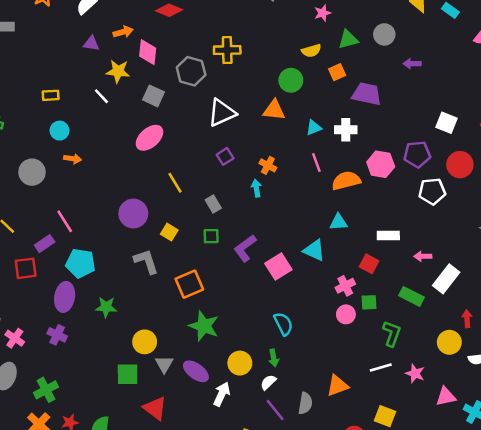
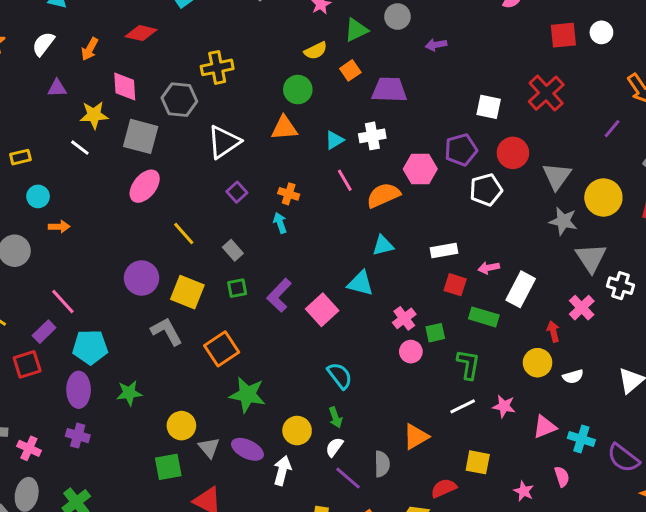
orange arrow: (123, 32) -> (90, 49), moved, turned 144
gray square: (154, 96) -> (141, 136), size x1.4
yellow square: (169, 232) -> (187, 292), size x1.6
red square: (369, 264) -> (455, 285), moved

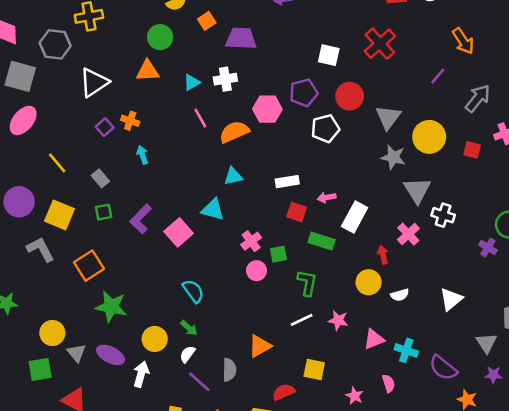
orange cross: (289, 194) -> (130, 121), moved
green arrow: (335, 417) -> (189, 328), turned -30

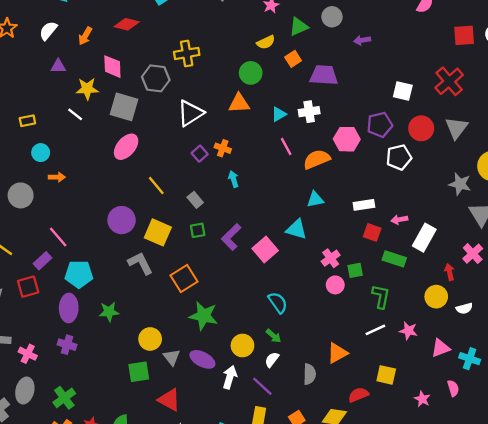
gray triangle: (388, 117) -> (456, 128), moved
purple line: (199, 382) -> (262, 386), moved

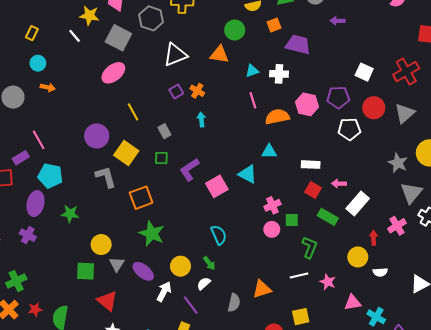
yellow rectangle: (27, 121) -> (32, 33), turned -64
yellow square: (386, 375) -> (301, 317), turned -36

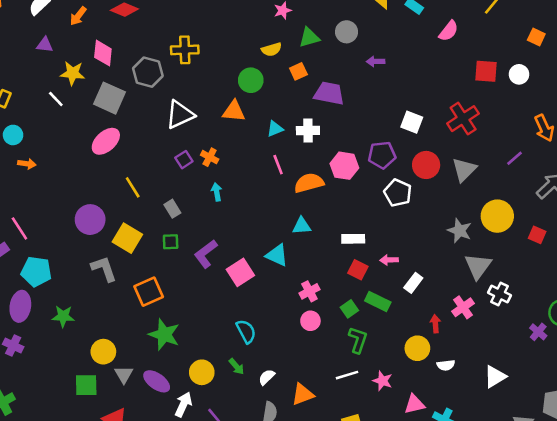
white pentagon: (349, 129) -> (398, 193), turned 30
white rectangle: (358, 203) -> (413, 283), size x0.7
green square: (292, 220) -> (349, 309), moved, turned -32
white semicircle: (204, 284) -> (267, 377), moved

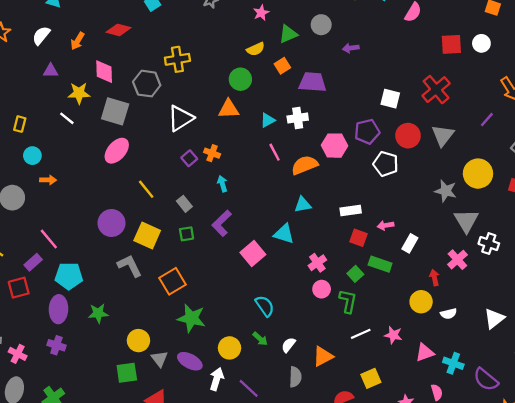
purple L-shape: (206, 254) -> (222, 223), moved
green L-shape: (358, 340) -> (348, 301), moved

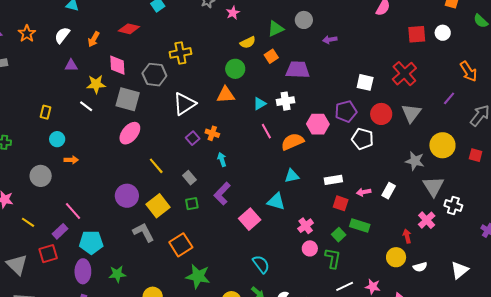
pink star: (261, 13) -> (233, 13), moved
yellow square: (147, 236) -> (158, 206), turned 30
white rectangle: (410, 243) -> (389, 191), moved

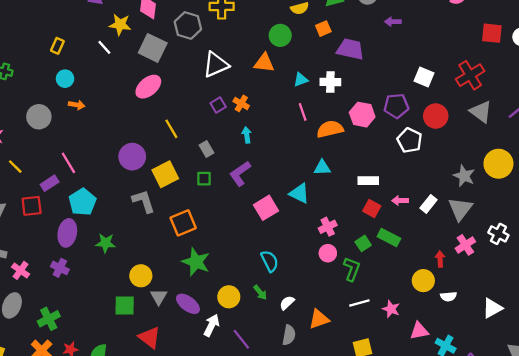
gray triangle: (411, 113) -> (481, 112), moved, turned -40
gray triangle: (433, 186) -> (460, 209), moved
cyan pentagon: (91, 242) -> (82, 202), turned 30

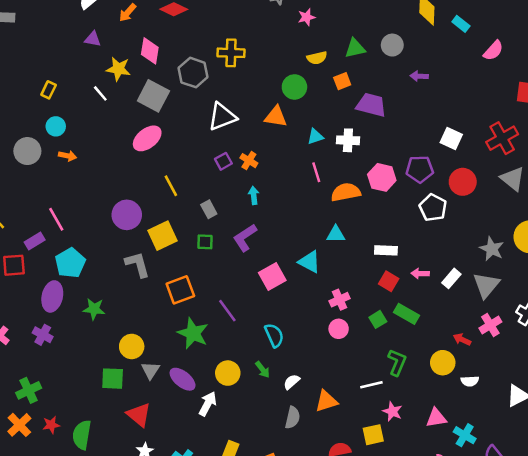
gray circle: (39, 117) -> (27, 151), moved
red arrow: (440, 259) -> (462, 339), turned -63
green L-shape: (352, 269) -> (397, 362), moved
pink star: (391, 309) -> (392, 411), moved
purple line: (241, 339) -> (227, 311), moved

